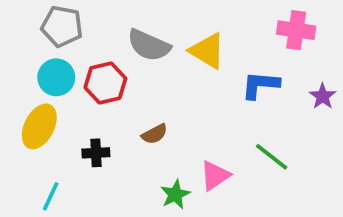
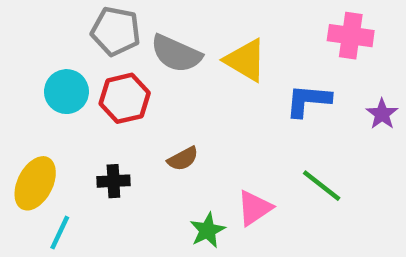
gray pentagon: (62, 26) -> (116, 31), moved
yellow ellipse: (39, 126) -> (35, 183), moved

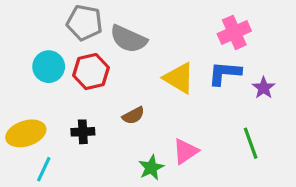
pink cross: (351, 36) -> (234, 32), moved, turned -32
yellow triangle: (246, 60) -> (179, 78), moved
purple star: (382, 114) -> (264, 88), moved
yellow ellipse: (35, 183) -> (26, 133), turned 45
green line: (322, 186) -> (251, 143), moved, turned 32

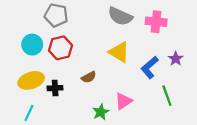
pink cross: (234, 32) -> (156, 22), turned 30
gray semicircle: (128, 39) -> (120, 16), moved
blue L-shape: (225, 73) -> (150, 67), moved, turned -45
yellow ellipse: (26, 133) -> (31, 80), moved

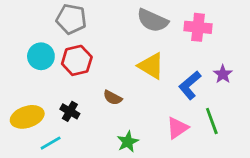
brown semicircle: (89, 77) -> (113, 98), turned 56
yellow ellipse: (31, 80) -> (27, 117), moved
black cross: (55, 88) -> (70, 111), turned 32
pink triangle: (123, 101) -> (177, 128), moved
cyan line: (29, 113) -> (51, 143), moved, turned 35

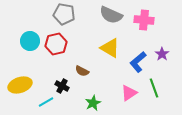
gray pentagon: (71, 19) -> (64, 14), moved
black cross: (70, 111) -> (62, 86), moved
cyan line: (51, 143) -> (46, 102), moved

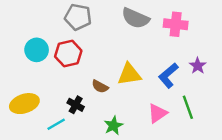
yellow triangle: (110, 48) -> (129, 74), moved, turned -40

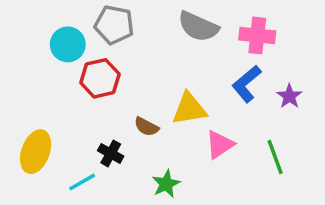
cyan circle: (37, 50) -> (68, 44), moved
blue L-shape: (168, 75) -> (247, 84), moved
yellow ellipse: (24, 104) -> (36, 152), turned -52
pink triangle: (157, 113) -> (220, 145), moved

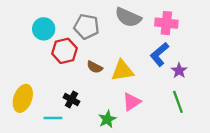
gray pentagon: (114, 25) -> (86, 27), moved
purple star: (289, 96) -> (179, 71), moved
brown semicircle: (146, 127) -> (95, 67), moved
pink triangle: (220, 145) -> (132, 102), moved
cyan line: (82, 182) -> (53, 118), turned 30

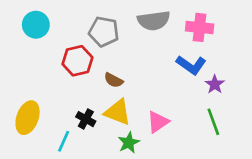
gray semicircle: (128, 17) -> (154, 21), turned -32
cyan circle: (44, 29) -> (36, 25), moved
blue L-shape: (159, 54) -> (191, 65), turned -105
yellow triangle: (122, 71) -> (118, 112), moved, turned 30
cyan line: (53, 118) -> (64, 141), turned -66

